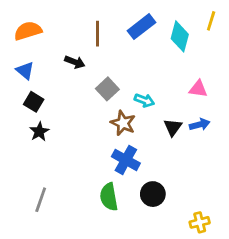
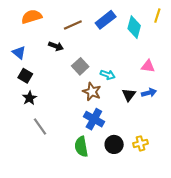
orange semicircle: (28, 31) -> (32, 17), moved
brown line: (97, 34) -> (73, 25), turned 66
gray line: (41, 200) -> (40, 127), moved, turned -54
yellow cross: (200, 222) -> (140, 143), moved

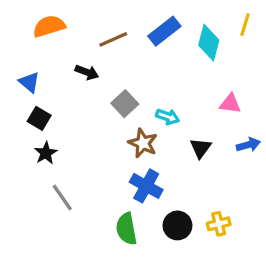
blue arrow: (149, 93) -> (248, 145), moved

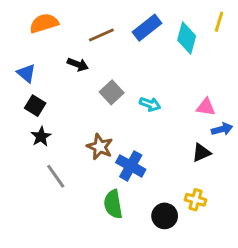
pink triangle: (230, 104) -> (206, 107), moved
brown star: (143, 143) -> (100, 147), moved
black triangle: (201, 148) -> (201, 153), moved, turned 30
yellow cross: (219, 224) -> (196, 200), turned 30
black circle: (177, 225) -> (165, 216), moved

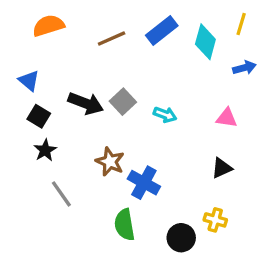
black arrow: (78, 64) -> (86, 103), moved, size x1.5
blue arrow: (222, 129) -> (244, 68), moved

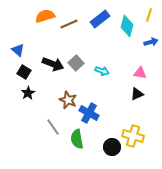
orange semicircle: (48, 26) -> (45, 16), moved
black triangle: (222, 168) -> (137, 94), moved
gray line: (61, 194) -> (53, 127), moved
yellow cross: (215, 220) -> (133, 136), size x1.5

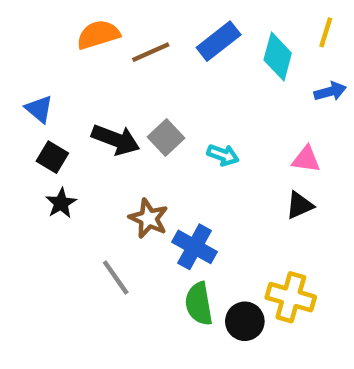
green semicircle: (77, 139) -> (199, 304), moved

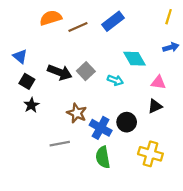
cyan diamond: (278, 56) -> (135, 59), moved, turned -45
gray line: (116, 278) -> (60, 144), turned -66
black circle: (245, 321) -> (127, 122), moved

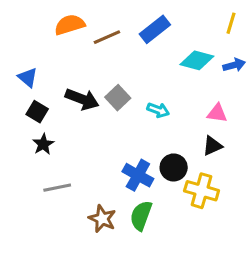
cyan diamond: (135, 59) -> (197, 60), moved, turned -45
brown star: (77, 113) -> (102, 219), moved
gray line: (60, 144) -> (57, 188), moved
yellow cross: (150, 154) -> (202, 191), moved
green semicircle: (103, 157) -> (141, 216), turned 30

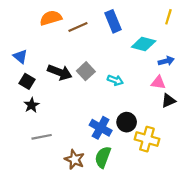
blue rectangle: (155, 29) -> (113, 21), turned -75
blue arrow: (234, 65) -> (166, 61), moved
black triangle: (212, 146) -> (168, 101), moved

